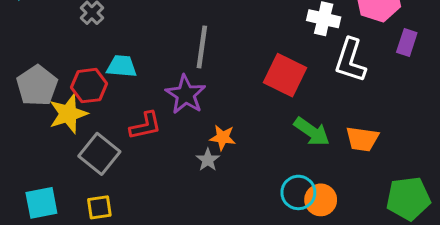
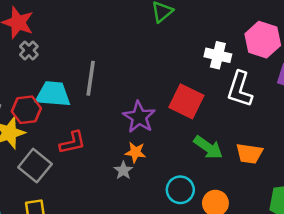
gray line: (202, 47) -> (91, 78), moved
cyan trapezoid: (122, 66) -> (53, 94), size x1.4
purple star: (186, 94) -> (139, 117), moved
cyan circle: (298, 192) -> (180, 190), moved

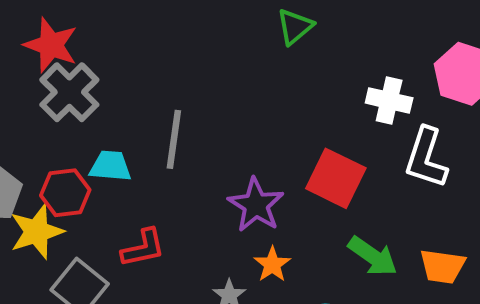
gray cross: (29, 50) -> (69, 92), size x1.8
cyan trapezoid: (53, 94) -> (110, 166), size x0.7
orange star: (135, 152) -> (272, 264), moved, turned 30

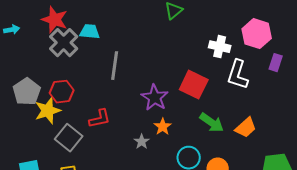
cyan trapezoid: (110, 166) -> (90, 32), moved
orange trapezoid: (442, 266) -> (246, 128), turned -50

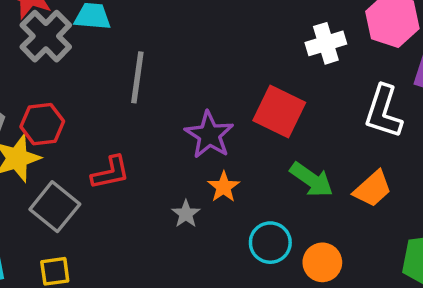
white cross: (220, 47) -> (326, 43), turned -30
white L-shape: (238, 75) -> (383, 112), moved

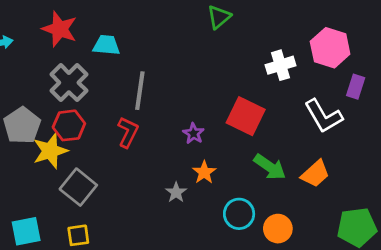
gray cross: (46, 36) -> (69, 83), moved
white L-shape: (383, 112) -> (323, 116), turned -48
purple star: (209, 135) -> (193, 133), size x0.6
red L-shape: (110, 173) -> (128, 132), moved, turned -52

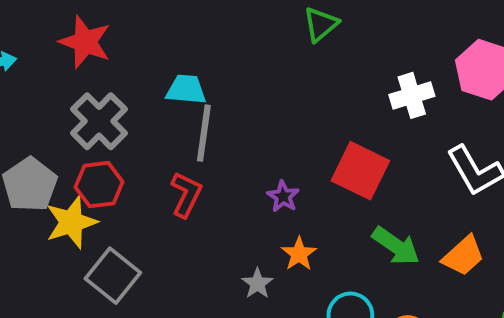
cyan trapezoid: (106, 45) -> (186, 90), moved

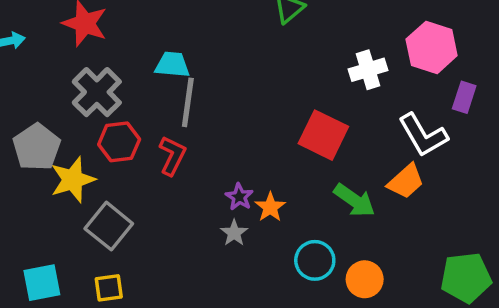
red hexagon: (99, 185) -> (119, 142), moved
purple star: (283, 196) -> (239, 197), moved
orange trapezoid: (463, 256) -> (406, 181), moved

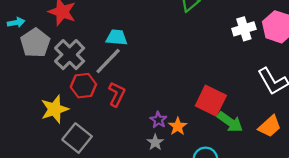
white cross: (368, 70) -> (244, 29), moved
gray line: (188, 102) -> (108, 61), moved, turned 36
red square: (323, 135) -> (211, 101), moved
gray pentagon: (37, 147) -> (35, 43), moved
orange trapezoid: (406, 181) -> (270, 126), moved

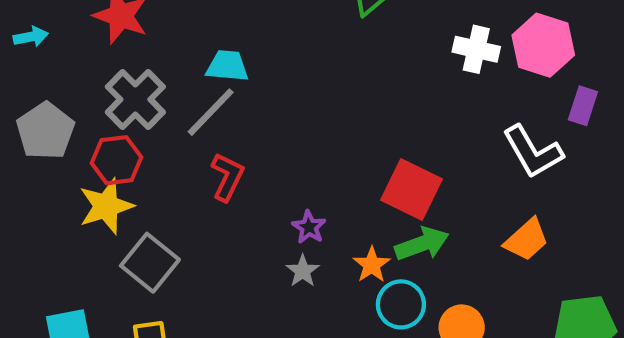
white cross: (244, 29) -> (476, 49), turned 30
gray pentagon: (35, 43) -> (45, 131), moved
red hexagon: (83, 86) -> (117, 160), moved
green arrow: (230, 122) -> (422, 244), moved, turned -55
orange star: (178, 126) -> (372, 265), moved

